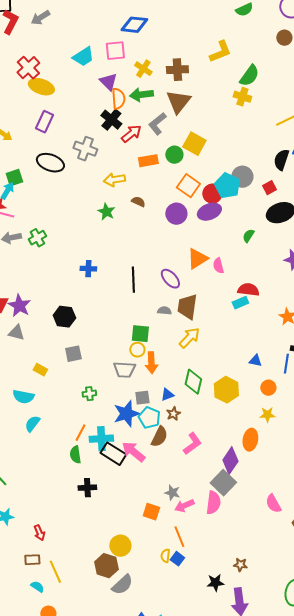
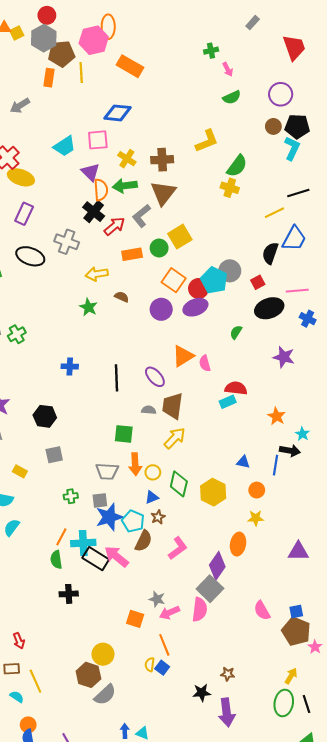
yellow square: (194, 144) -> (180, 237), turned 30
yellow circle: (137, 350) -> (153, 472), moved
gray square: (142, 398) -> (100, 500), moved

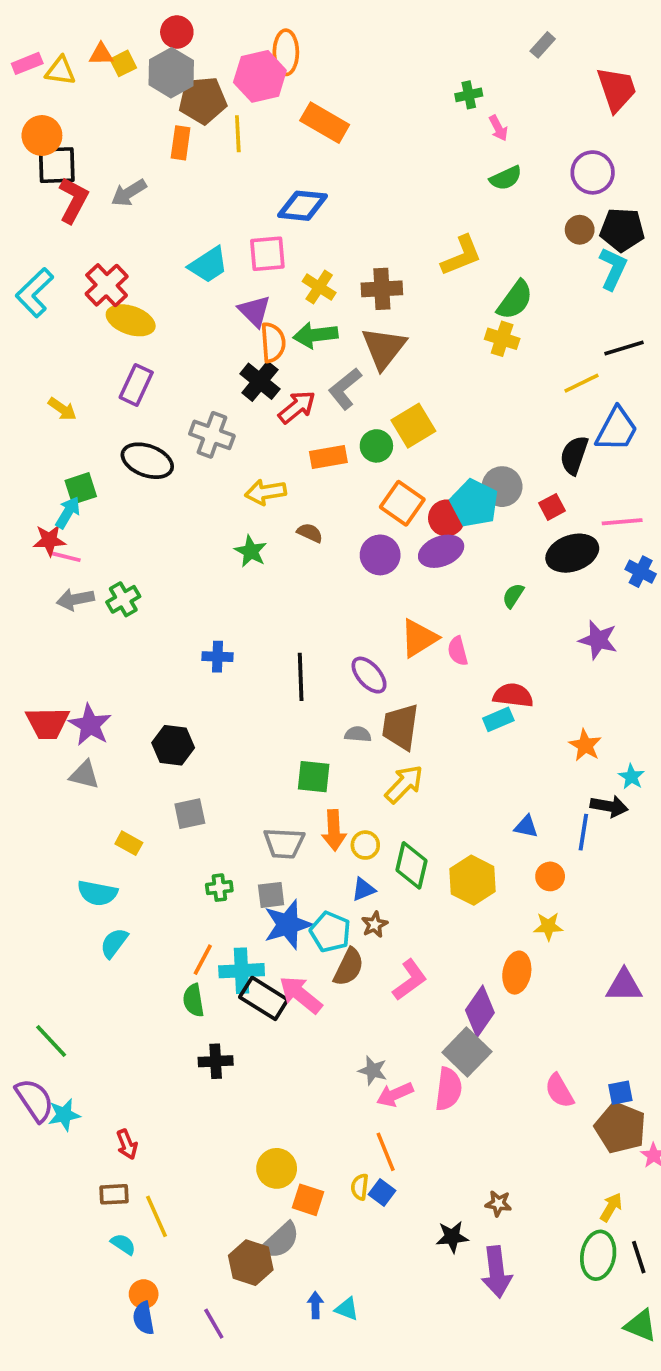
orange square: (135, 619) -> (308, 1200), moved
brown hexagon: (88, 675) -> (251, 1263), moved

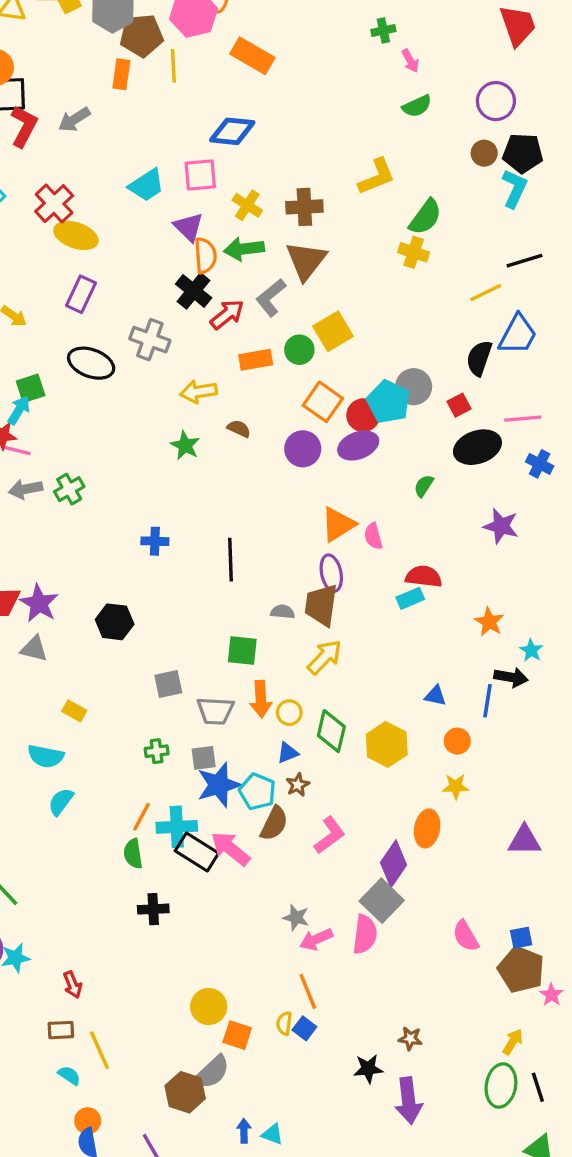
purple ellipse: (369, 675) -> (331, 573), moved, turned 30
gray square: (190, 814) -> (168, 684), moved

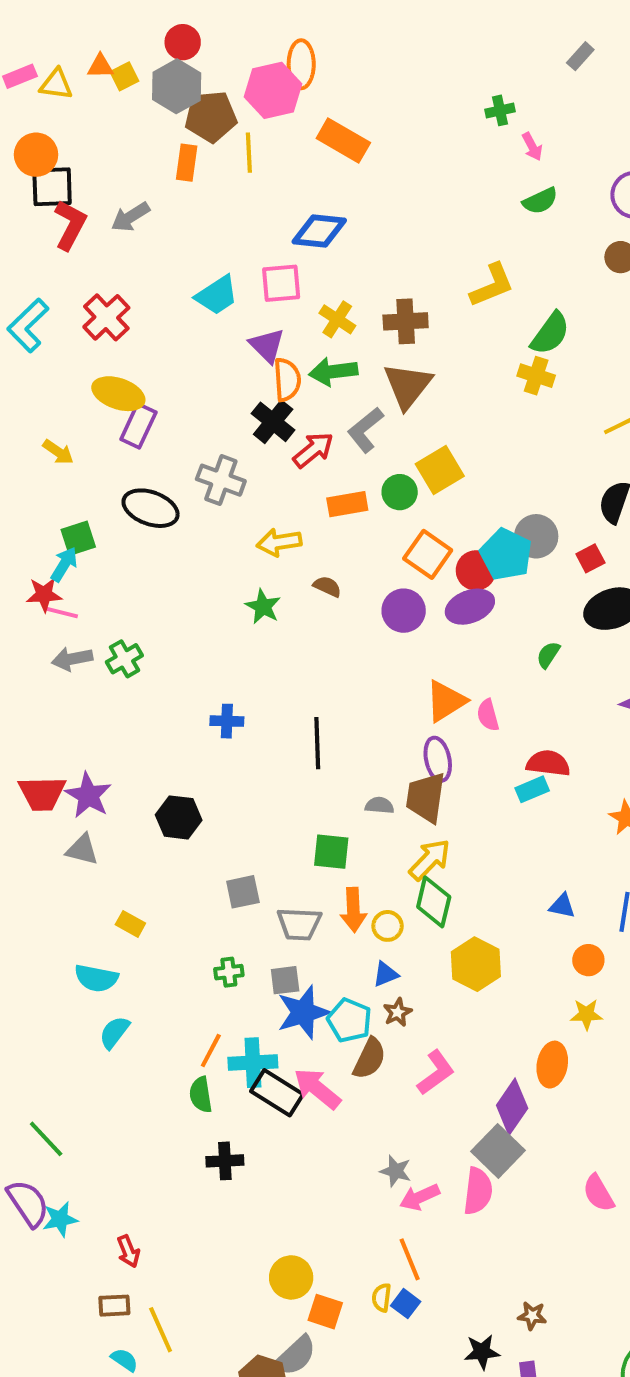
yellow ellipse: (76, 235) -> (118, 394), moved
green diamond: (331, 731) -> (434, 902), moved
yellow hexagon: (387, 744) -> (476, 964), moved

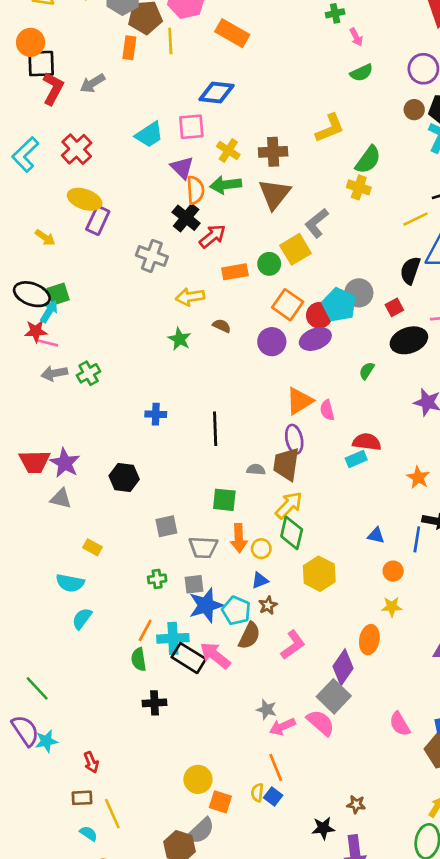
gray L-shape: (365, 430) -> (317, 223), moved
black ellipse: (151, 508) -> (32, 294), moved
pink semicircle: (478, 1191) -> (321, 723), turned -56

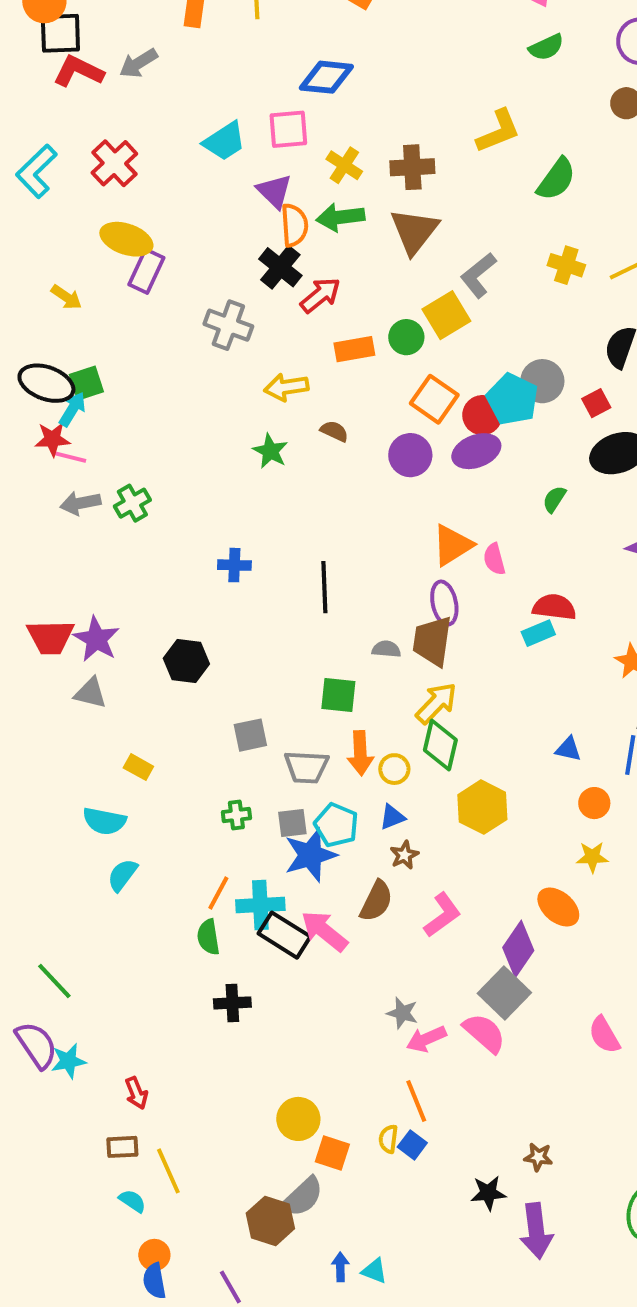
red L-shape: (53, 89) -> (78, 71), turned -92
yellow cross: (359, 187) -> (566, 265), moved
cyan pentagon: (236, 611) -> (336, 825), moved
orange ellipse: (369, 640) -> (558, 907), turned -60

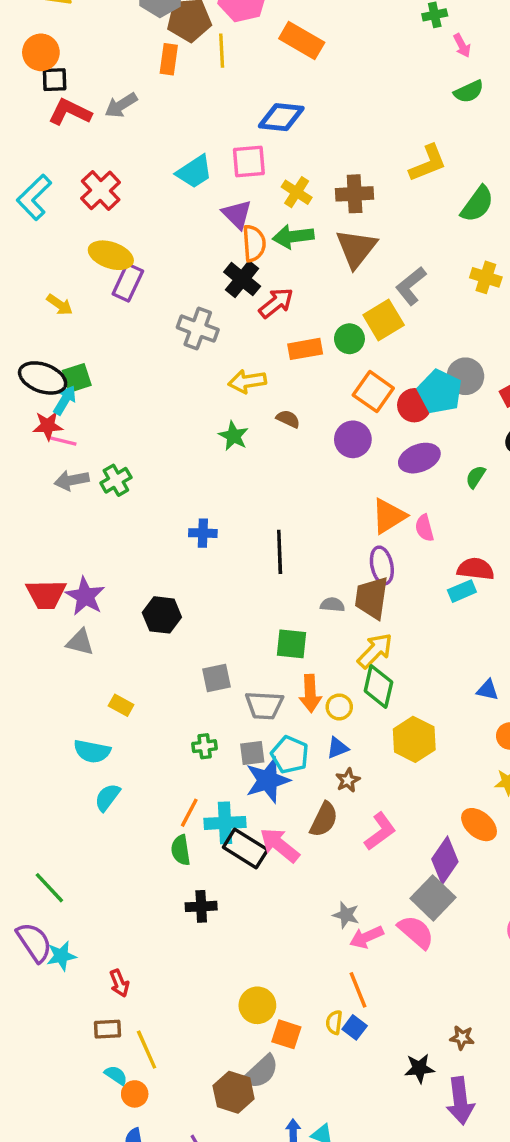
black square: (60, 33) -> (55, 80), size x0.7
purple ellipse: (476, 451) -> (419, 458), moved
orange circle: (154, 1255) -> (135, 1094), moved

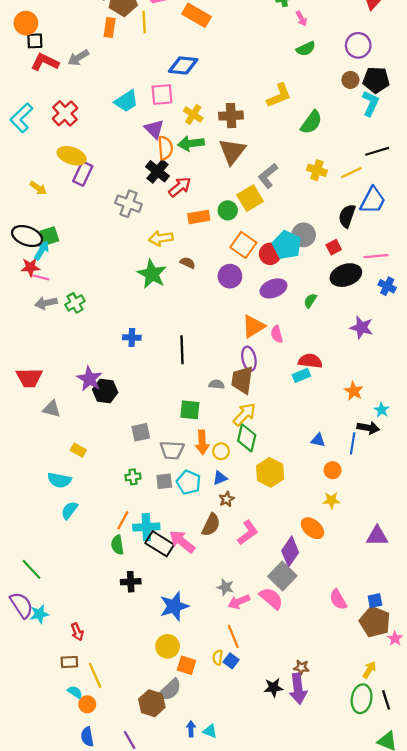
green star: (234, 436) -> (152, 274), size x1.5
purple star: (85, 596) -> (89, 379), moved
blue star: (268, 780) -> (174, 606), moved
purple arrow: (460, 1101) -> (298, 689), moved

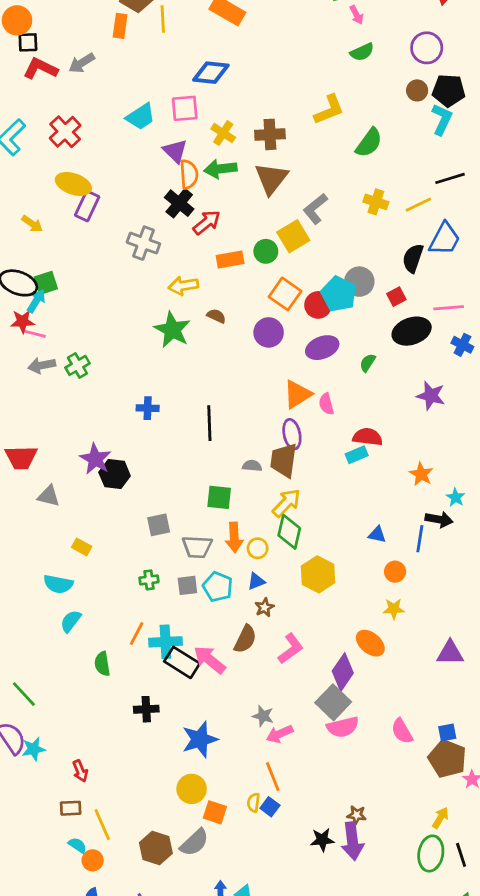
green semicircle: (117, 545) -> (102, 664), moved
pink semicircle: (271, 598) -> (343, 727), moved, turned 125
brown hexagon: (152, 703) -> (156, 848), moved

